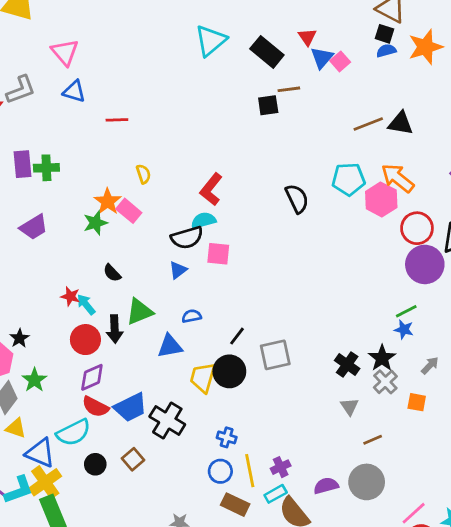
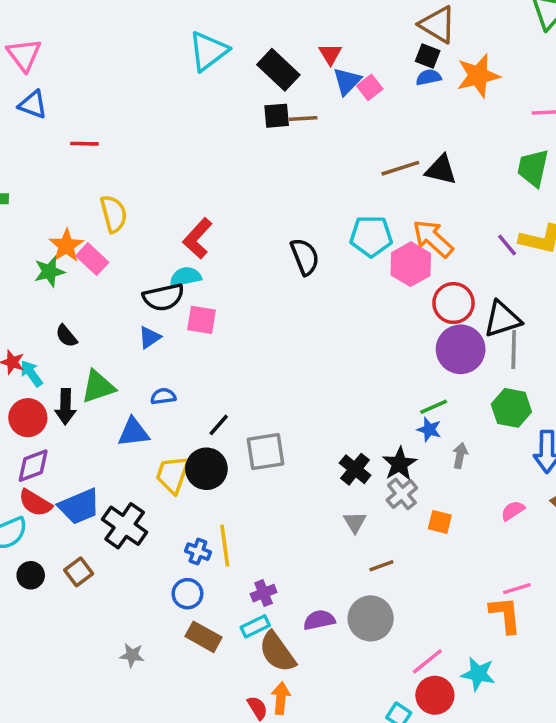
black square: (268, 105) -> (277, 116), moved
yellow semicircle: (143, 174) -> (114, 214), size x1.5
gray arrow: (430, 365) -> (460, 455), moved, turned -36
yellow line: (250, 471) -> (225, 546), moved

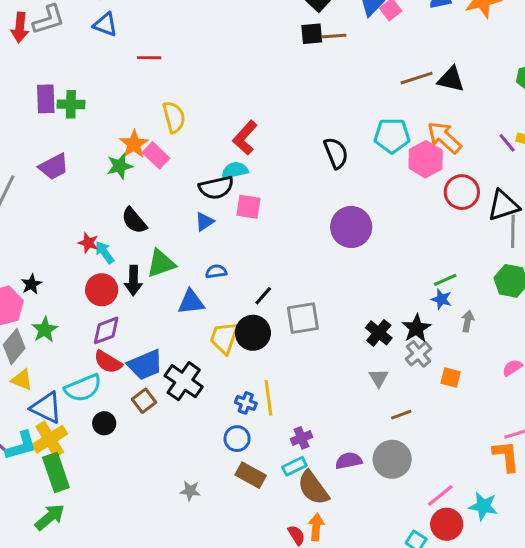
black semicircle: (66, 336) -> (134, 221), size x1.4
purple circle: (461, 349) -> (351, 227), moved
brown square: (79, 572) -> (144, 401), moved

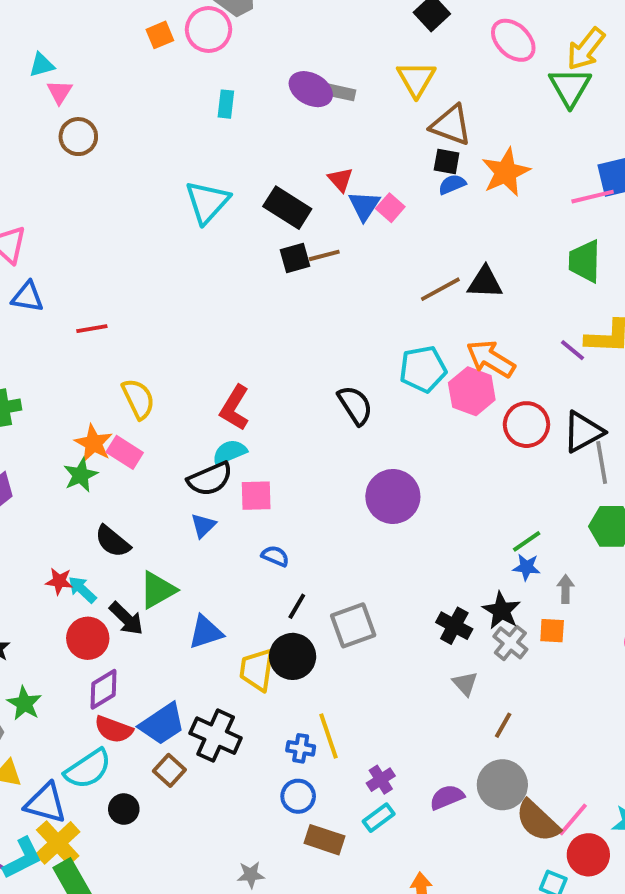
blue semicircle: (216, 271) -> (275, 556), moved, turned 42
black arrow: (133, 280) -> (126, 618), turned -36
orange square: (451, 377) -> (552, 631), moved
brown line: (401, 415) -> (503, 725), turned -30
brown semicircle: (313, 488) -> (538, 821), moved

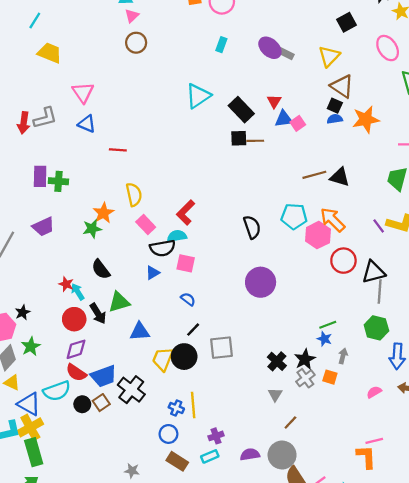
blue triangle: (364, 206) -> (284, 119), turned 36
pink rectangle: (125, 452) -> (146, 224), moved
black circle: (124, 809) -> (82, 404), moved

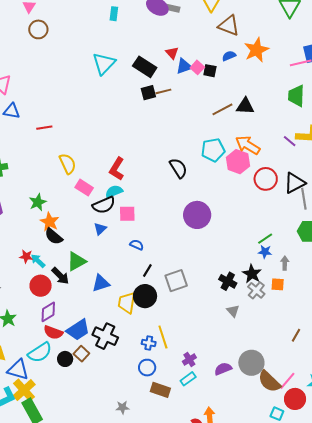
black square: (335, 106) -> (210, 71), moved
orange star: (103, 213) -> (50, 222), moved
brown line: (290, 422) -> (296, 335), moved

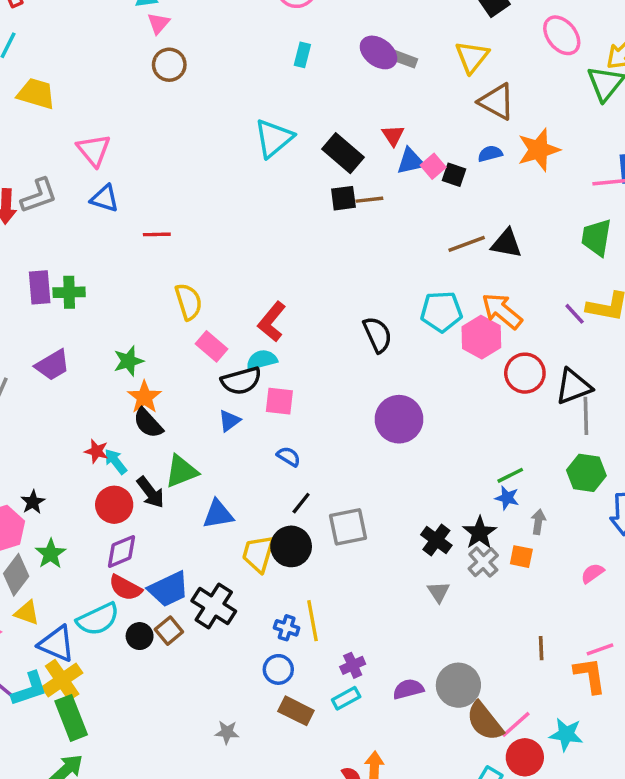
brown line: (296, 335) -> (541, 648), turned -40

